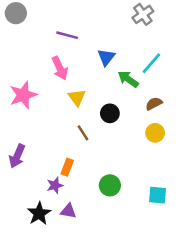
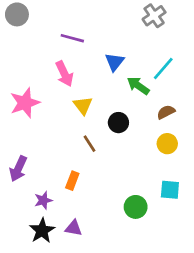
purple star: (55, 185) -> (43, 200), moved
green circle: (110, 185) -> (136, 207), moved
cyan square: (158, 195) -> (170, 190), moved

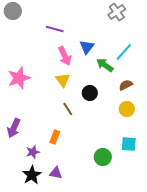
pink arrow: (64, 74) -> (65, 56), moved

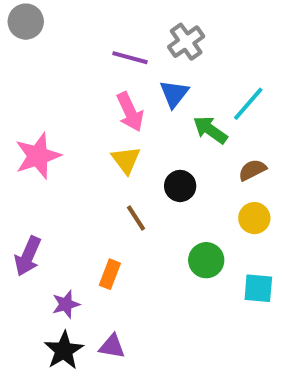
gray cross: (117, 12) -> (186, 42), moved
purple line: (55, 29) -> (130, 58), moved
green circle: (103, 157) -> (206, 260), moved

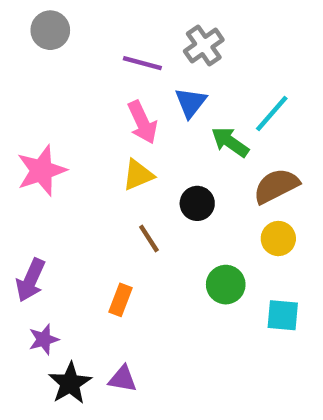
gray circle: (26, 22) -> (50, 30), moved
yellow triangle: (126, 160) -> (138, 175), turned 44
brown semicircle: (252, 170) -> (276, 186), size x1.5
purple star: (66, 304) -> (44, 339), moved

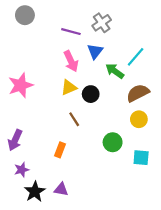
black circle: (197, 203) -> (91, 94), moved

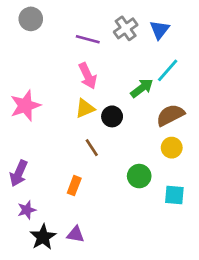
blue triangle: (95, 51) -> (159, 30), moved
green arrow: (115, 71) -> (142, 88), turned 108

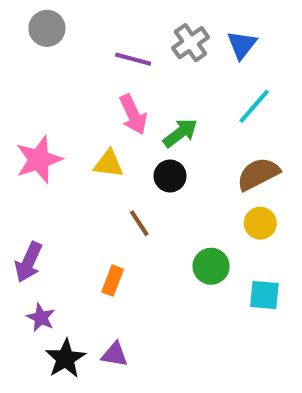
green arrow: (142, 88) -> (180, 133), moved
yellow triangle: (85, 108) -> (109, 164), moved, turned 30
purple star: (27, 210) -> (41, 318), turned -30

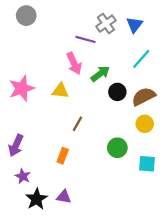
purple line: (133, 59) -> (85, 39), moved
black circle: (170, 176) -> (117, 92), moved
brown line: (139, 223) -> (77, 124), turned 63

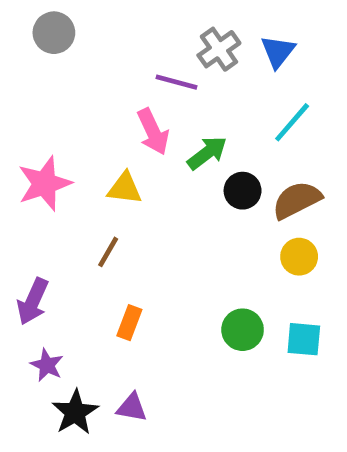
brown line: (77, 124) -> (108, 252), moved
green circle: (117, 148) -> (243, 330), moved

